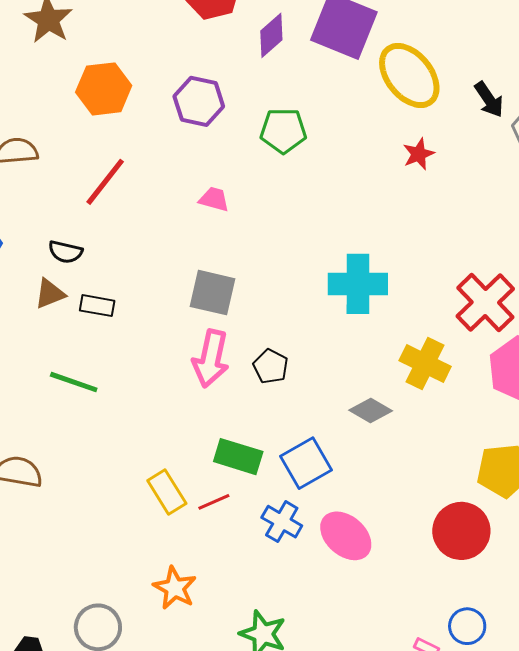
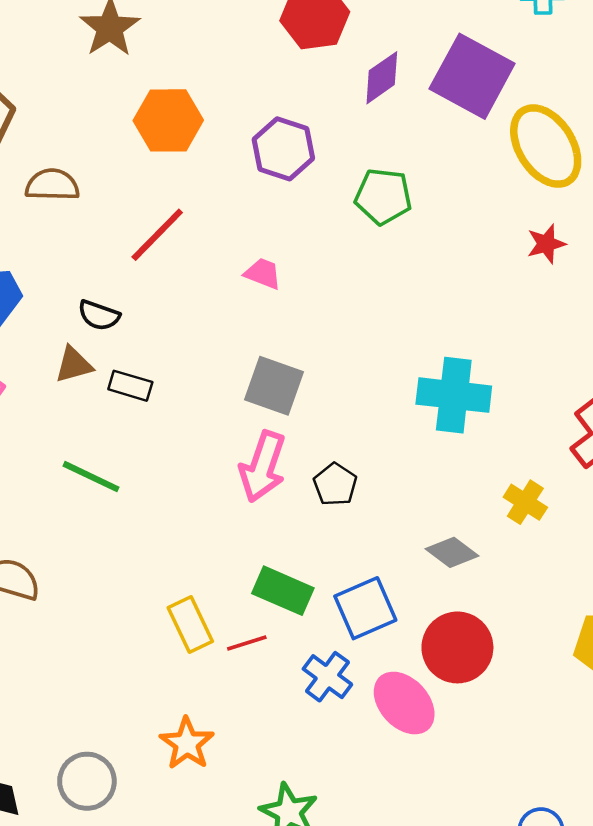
pink trapezoid: (214, 199) -> (263, 273), moved
yellow cross: (425, 364) -> (525, 502), size x0.7
red circle: (461, 531) -> (457, 647), moved

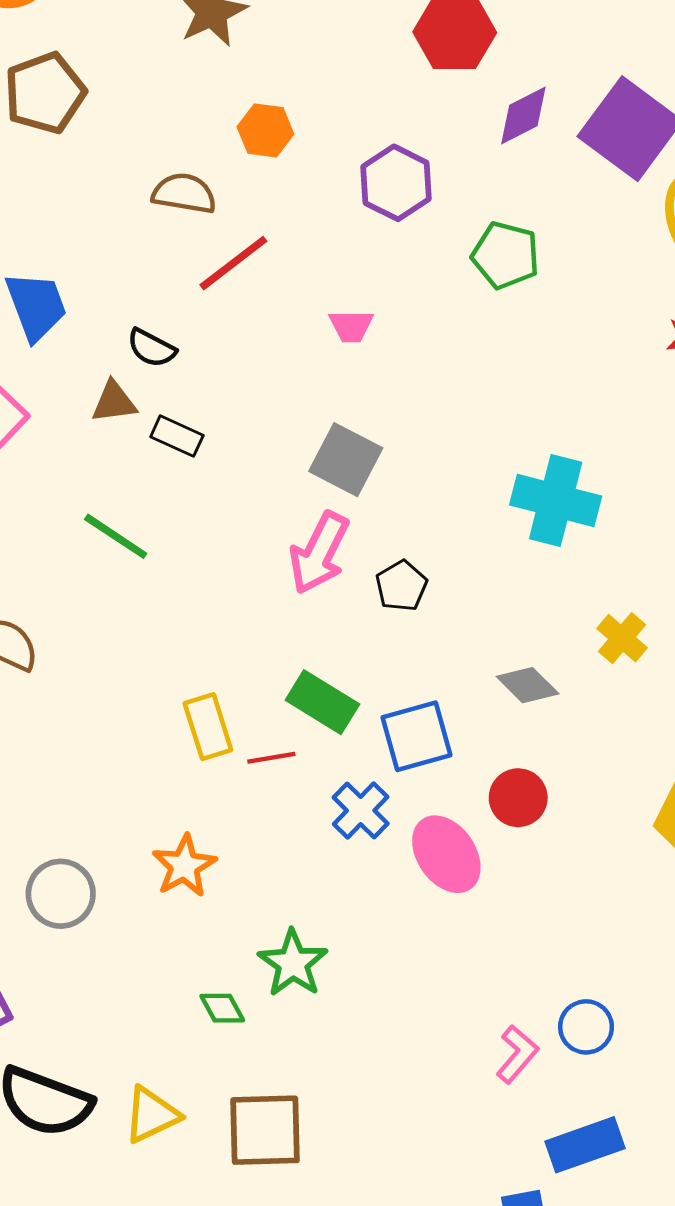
orange hexagon: (168, 120) -> (265, 130), size x0.7
brown semicircle: (52, 185) -> (184, 193), moved
pink trapezoid: (263, 273) -> (351, 326), turned 150
red circle: (457, 647) -> (518, 798), size x0.7

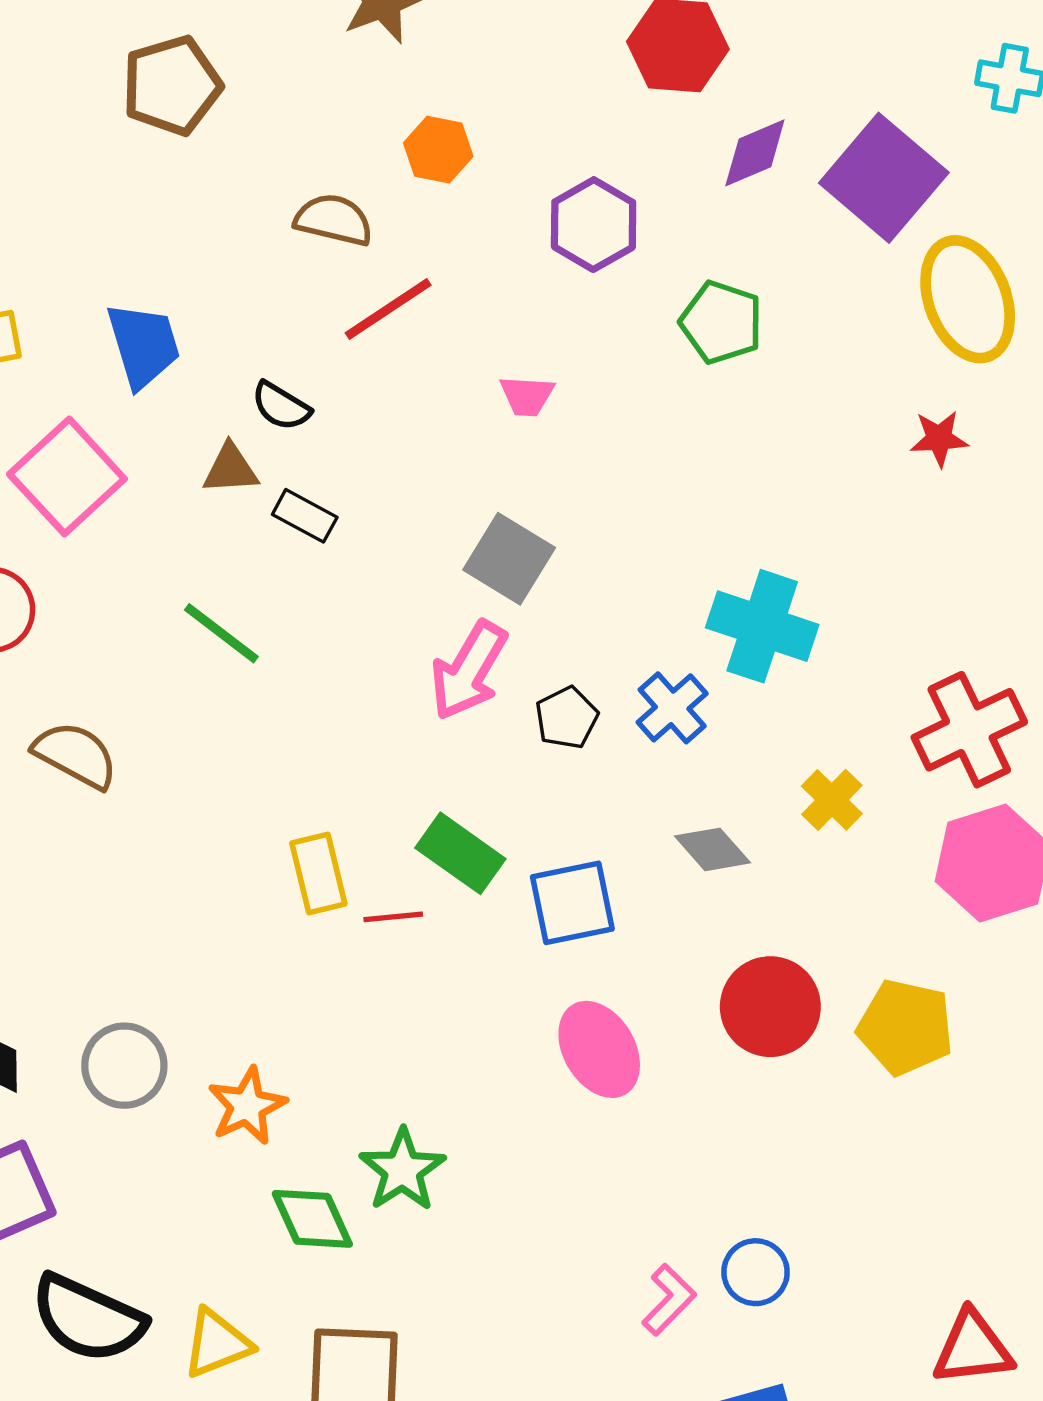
red circle: (518, 798) -> (770, 1007), moved, size x1.4
blue cross: (361, 811) -> (672, 708), moved
orange star: (184, 866) -> (247, 1106), moved
green diamond: (222, 1008) -> (312, 1219), size x1.5

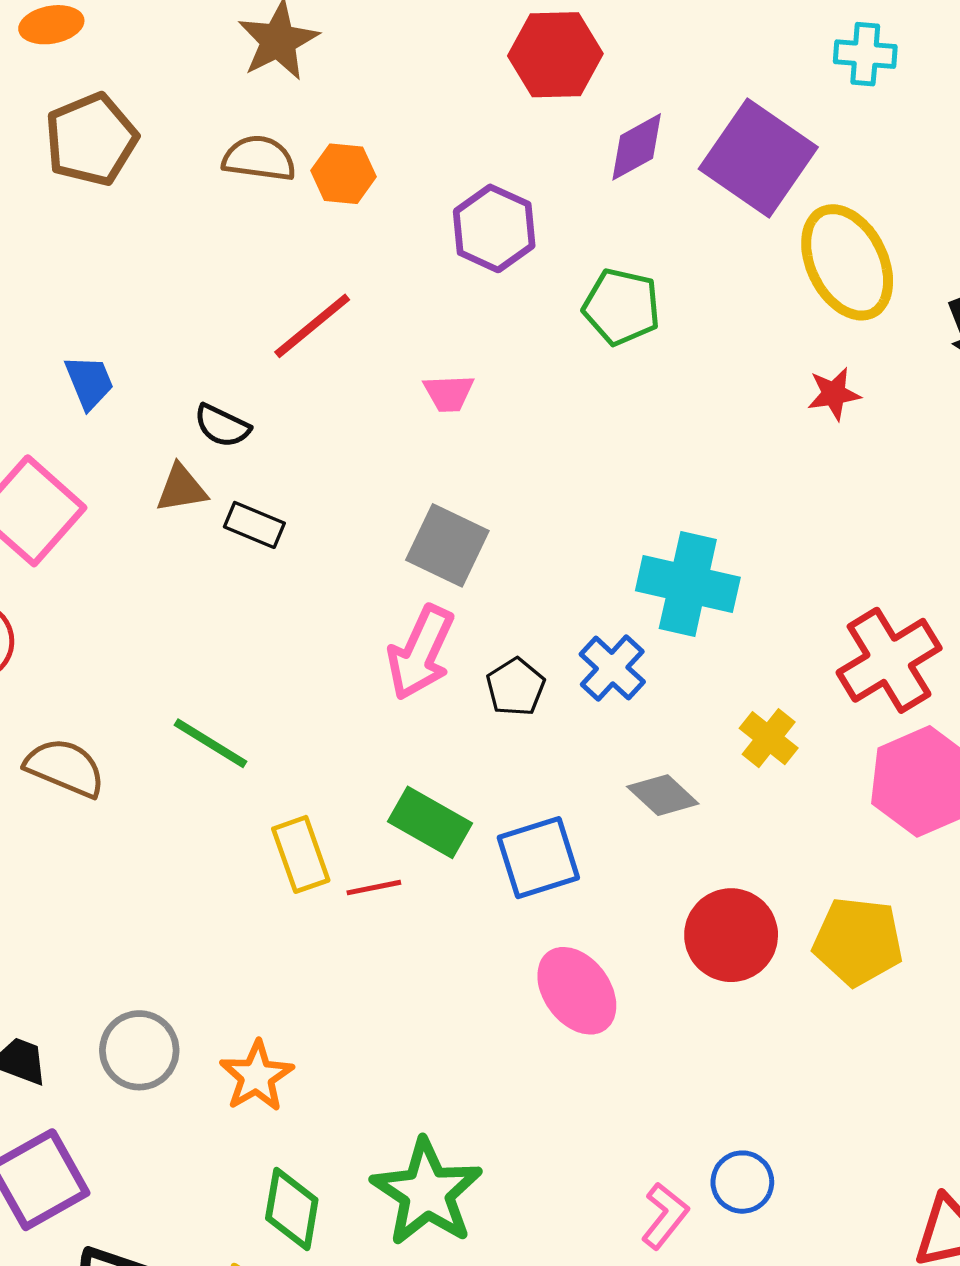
brown semicircle: (334, 220) -> (259, 158), moved
blue trapezoid: (143, 345) -> (89, 382), size x0.7
green line: (221, 633) -> (211, 743), moved
green star: (402, 1170) -> (427, 1192), moved, size x1.4
green diamond: (312, 1219) -> (292, 1209), moved, turned 40

